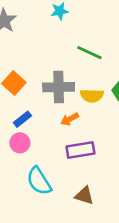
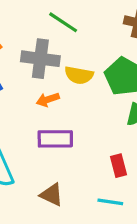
green line: (89, 53) -> (63, 22), moved

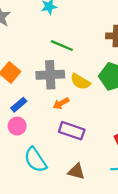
yellow semicircle: (79, 75) -> (80, 82), turned 30
purple rectangle: (55, 139) -> (72, 131), turned 30

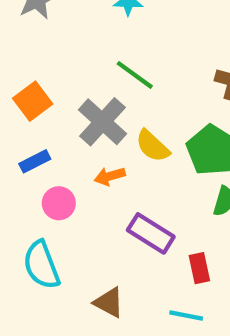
gray cross: (50, 75) -> (103, 122), turned 32
pink circle: (17, 126) -> (59, 203), moved
purple rectangle: (72, 131) -> (151, 233), moved

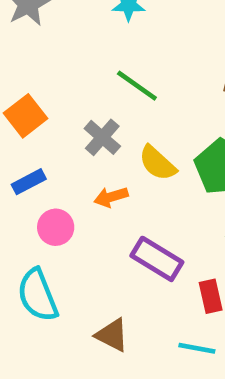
gray cross: (103, 122) -> (102, 137), size x0.7

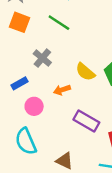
green line: (137, 86) -> (59, 23), moved
orange square: (25, 116) -> (20, 22), moved, turned -30
gray cross: (102, 137) -> (42, 58), moved

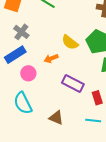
gray cross: (42, 58) -> (21, 32), moved
blue rectangle: (20, 83) -> (15, 55), size x1.5

